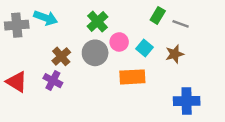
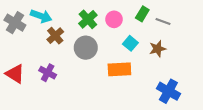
gray cross: (17, 25) -> (15, 23), turned 36
pink circle: (119, 42) -> (114, 19), moved
brown cross: (61, 56) -> (55, 36), moved
blue cross: (187, 101) -> (168, 91), turned 30

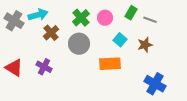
cyan arrow: (41, 16) -> (38, 15), turned -36

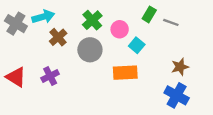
pink circle: (105, 18) -> (120, 29), moved
brown star: (145, 45) -> (180, 67), moved
purple cross: (44, 67) -> (50, 76), turned 35

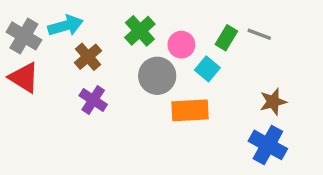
green rectangle: (149, 14) -> (226, 38), moved
gray circle: (90, 50) -> (157, 76), moved
purple cross: (50, 76) -> (93, 100), moved, turned -30
red triangle: (16, 77) -> (24, 78), moved

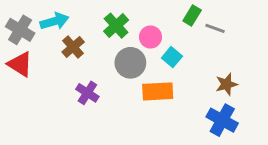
green rectangle: (226, 38) -> (192, 15), moved
purple cross: (93, 100) -> (87, 93), moved

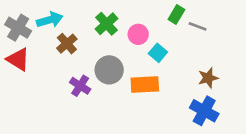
gray circle: (130, 63) -> (109, 70), moved

